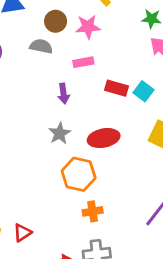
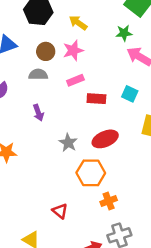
red rectangle: (116, 88) -> (96, 99), moved
purple arrow: (63, 94) -> (38, 113), moved
red triangle: (22, 233) -> (60, 211), moved, turned -35

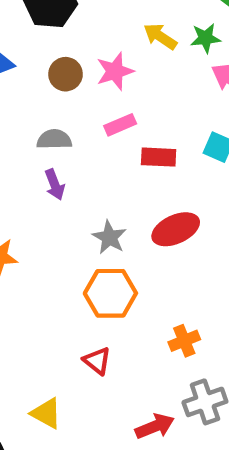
yellow arrow: (78, 23) -> (160, 36), moved
gray semicircle: (38, 74) -> (54, 139), moved
orange hexagon: (91, 173) -> (110, 293), moved

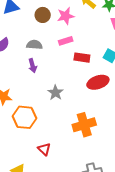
red ellipse: (176, 229) -> (98, 82), moved
orange hexagon: (110, 293) -> (24, 117), moved
orange cross: (184, 341) -> (84, 125), moved, size x1.6

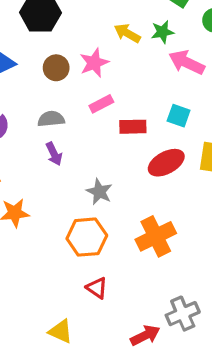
orange hexagon: (24, 117) -> (87, 237), moved

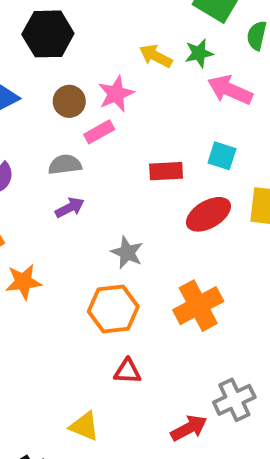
pink rectangle: (101, 104) -> (99, 132), moved
purple arrow: (54, 154) -> (70, 208), turned -90
red triangle: (97, 288) -> (128, 371), turned -30

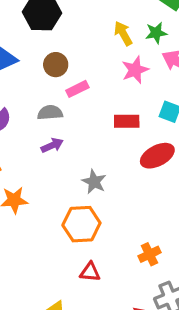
yellow arrow: (156, 56) -> (123, 33), turned 30
pink star: (116, 94) -> (135, 70), moved
orange cross: (198, 306) -> (149, 254), moved, size x0.6

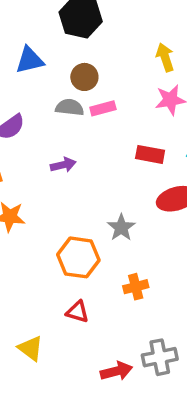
gray semicircle: (50, 113) -> (70, 107), moved
gray star: (94, 182) -> (121, 228), moved
orange cross: (149, 254) -> (136, 287), moved

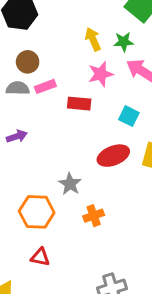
red rectangle: (150, 154) -> (79, 104), moved
orange cross: (136, 287) -> (94, 216), moved

